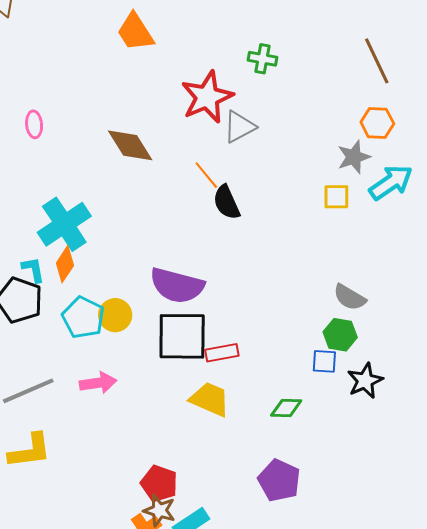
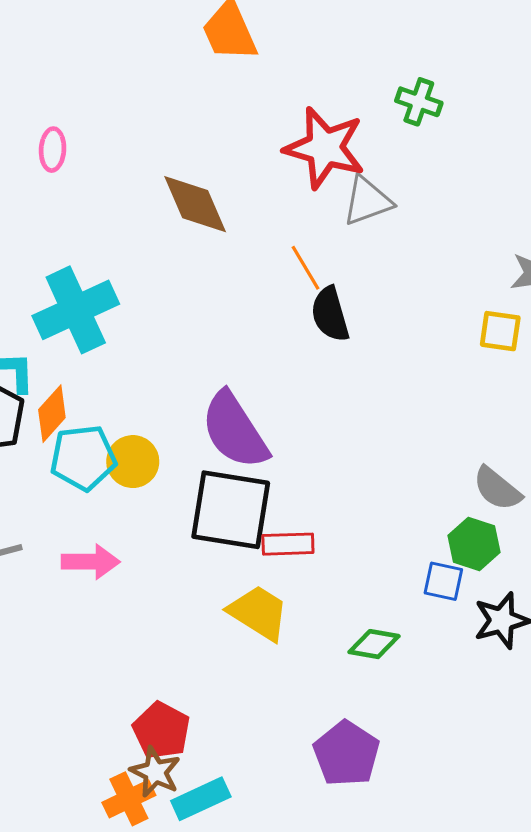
red star: (207, 97) -> (325, 148), turned 30
orange diamond: (65, 264) -> (52, 414), moved
purple semicircle: (177, 286) -> (235, 430), turned 34
cyan pentagon: (83, 317) -> (83, 458), turned 30

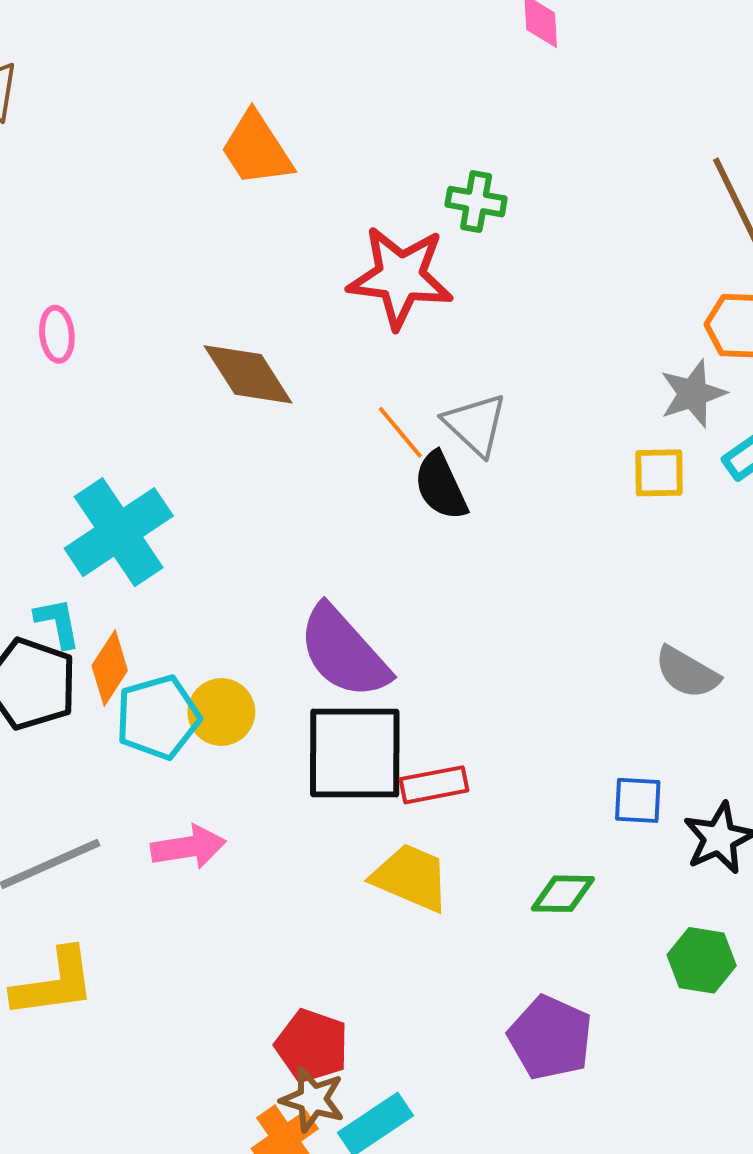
green cross: (419, 102) -> (476, 202), moved
gray triangle: (367, 201) -> (475, 425), moved, turned -48
green hexagon: (474, 544) -> (702, 960), moved

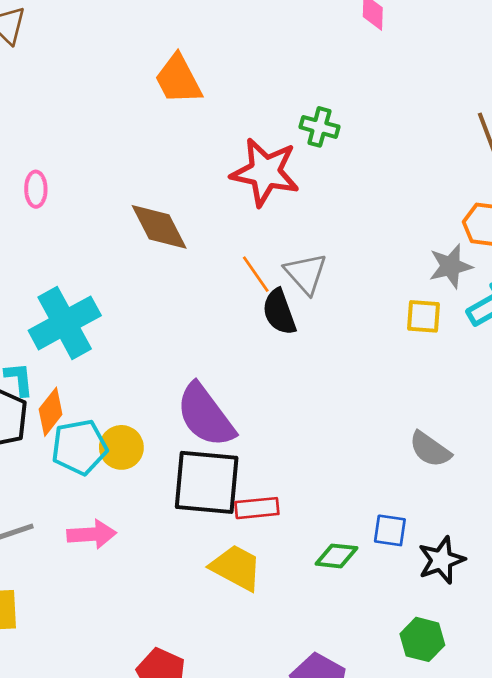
green diamond: (563, 894) -> (336, 556), moved

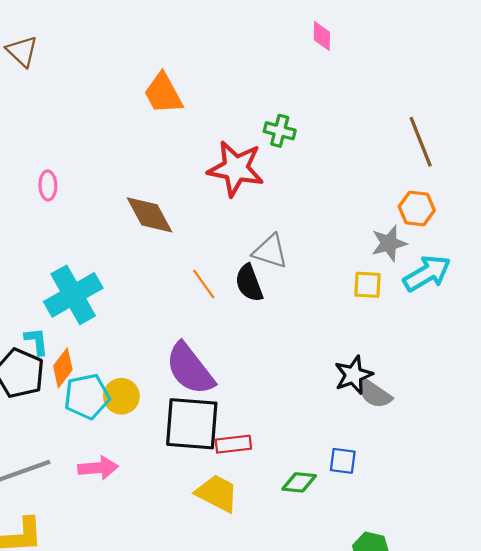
orange line: (256, 274) -> (204, 284), moved
gray triangle: (306, 274) -> (270, 251), turned -30
black star: (441, 560) -> (353, 375), moved

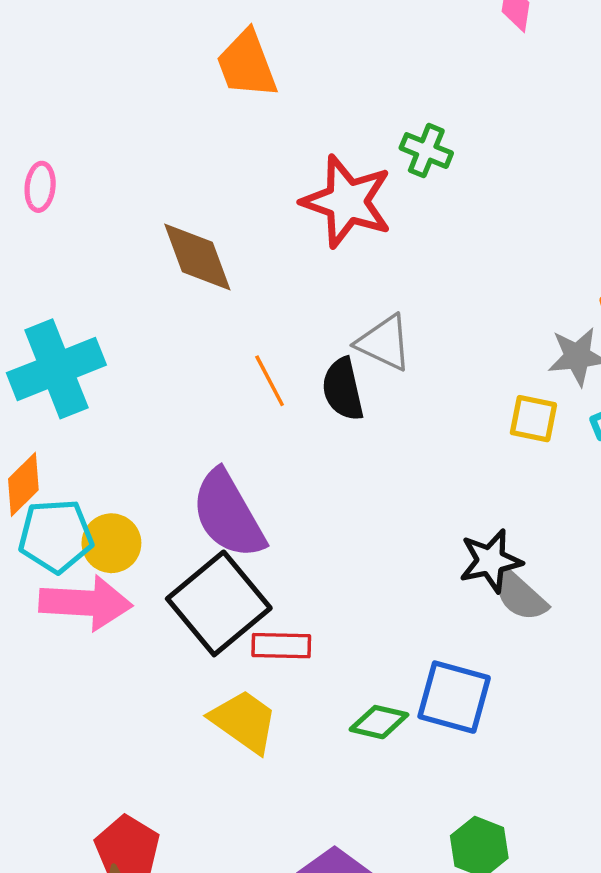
black square: (192, 424) -> (219, 603), turned 38
blue square: (343, 461) -> (454, 697), size x1.6
pink arrow: (98, 468) -> (86, 603), moved, size x1.4

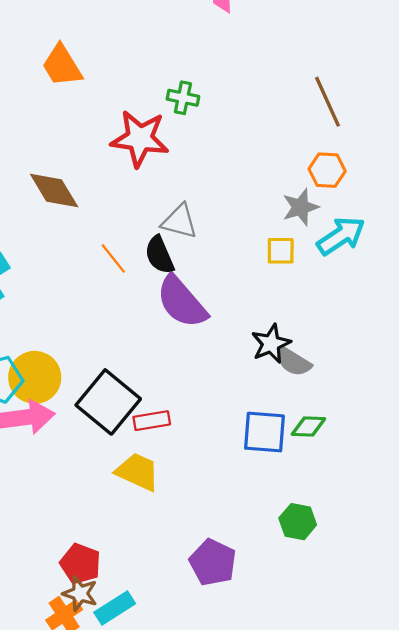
purple semicircle: (228, 514) -> (182, 302), moved
yellow circle: (111, 543) -> (35, 377), size x1.4
green diamond: (379, 722) -> (308, 426), moved

